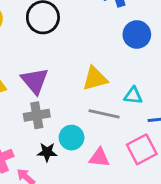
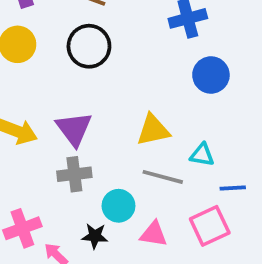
black star: (47, 152) -> (95, 236), moved

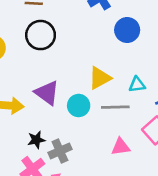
gray cross: (74, 174) -> (60, 151), moved
cyan circle: (118, 206) -> (79, 106), moved
black star: (95, 236) -> (36, 140), moved

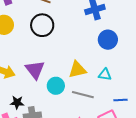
cyan triangle: (137, 85) -> (105, 75), moved

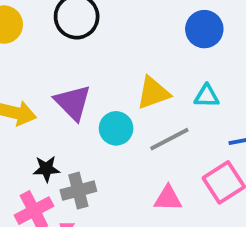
gray line: (83, 95) -> (169, 139), turned -35

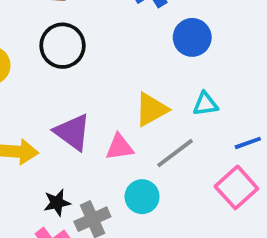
cyan circle: (116, 128) -> (142, 197), moved
pink triangle: (168, 198) -> (120, 147), moved

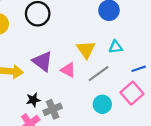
yellow triangle: (151, 109) -> (86, 50), turned -36
pink triangle: (120, 147) -> (68, 70), turned 35
cyan circle: (142, 197) -> (102, 104), moved

